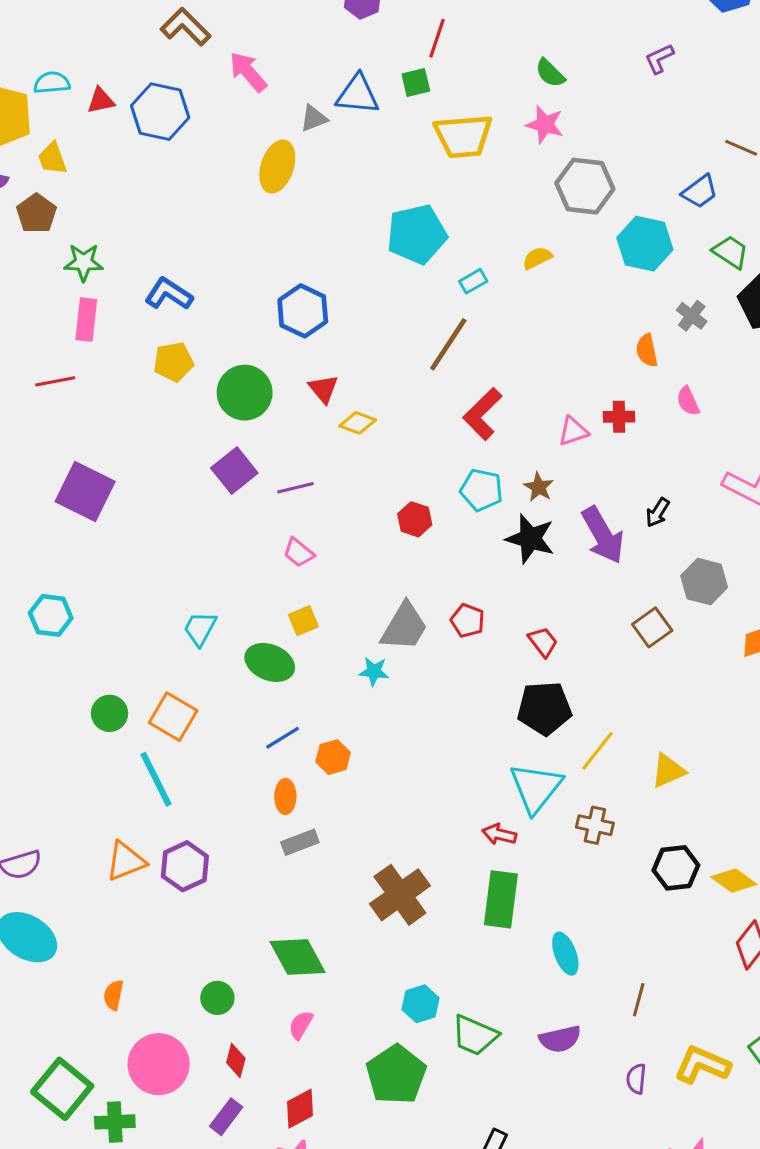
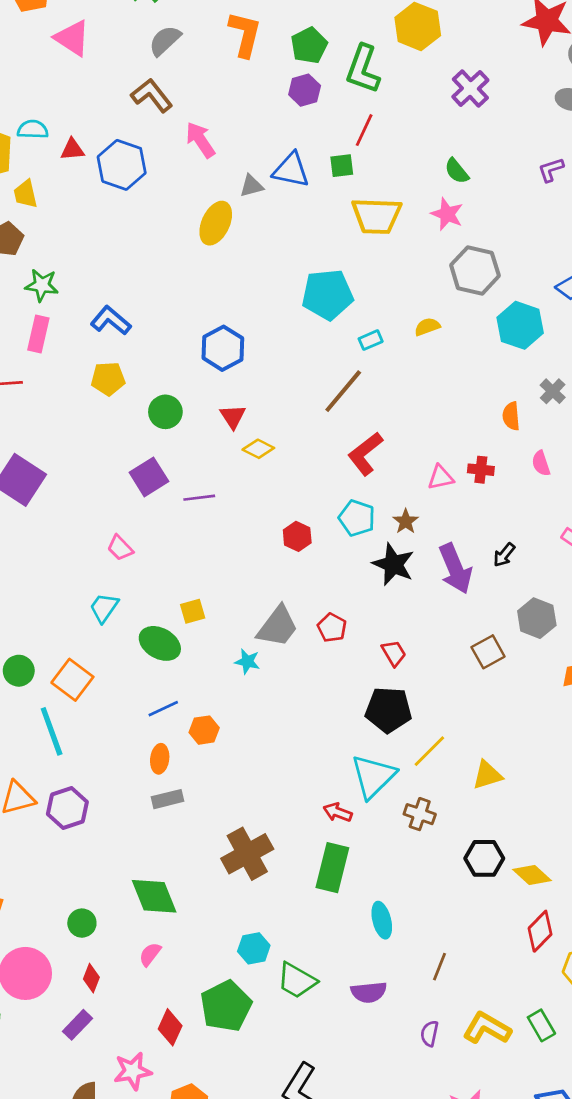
green circle: (245, 393) -> (165, 412), size x0.7
pink trapezoid: (299, 553) -> (120, 548), moved
red diamond: (300, 1109) -> (170, 1027), moved, turned -44

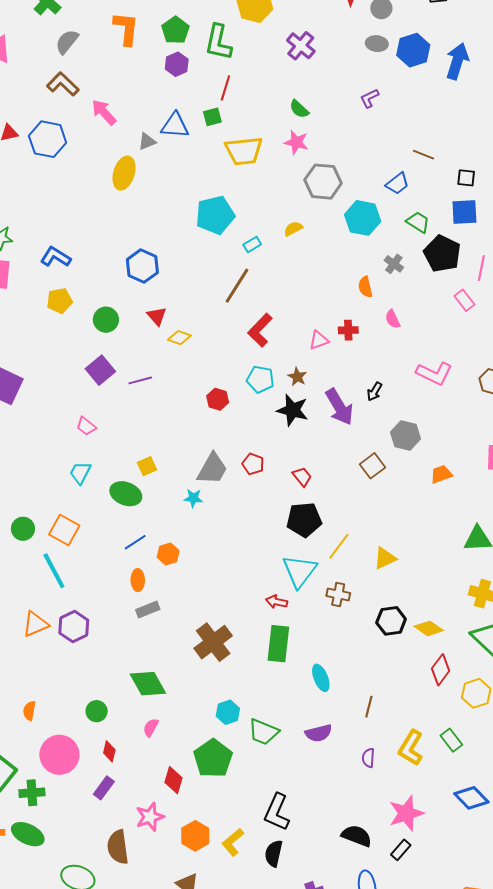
yellow L-shape: (487, 1028) -> (411, 748), turned -81

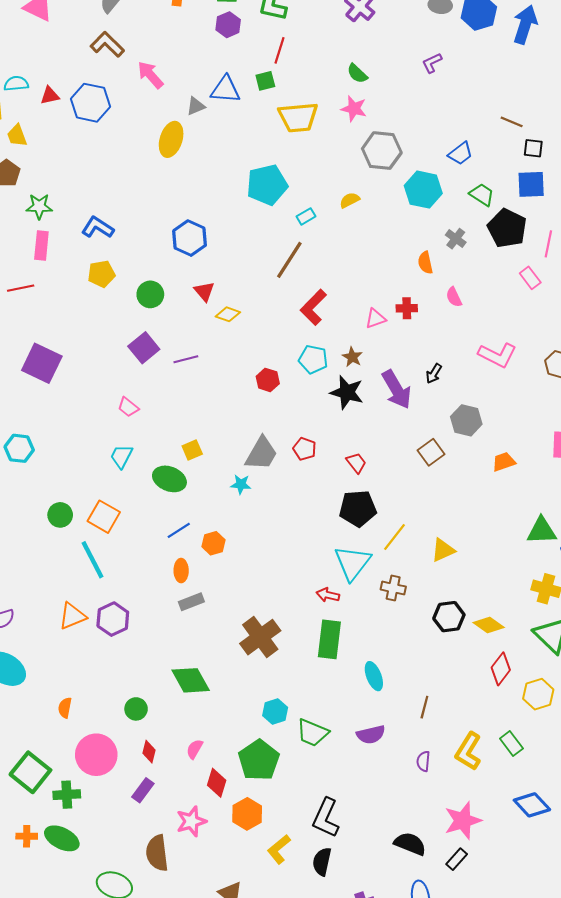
brown line: (423, 155) -> (512, 122), moved
pink semicircle: (151, 728) -> (195, 749), moved
orange hexagon: (195, 836) -> (247, 814), moved

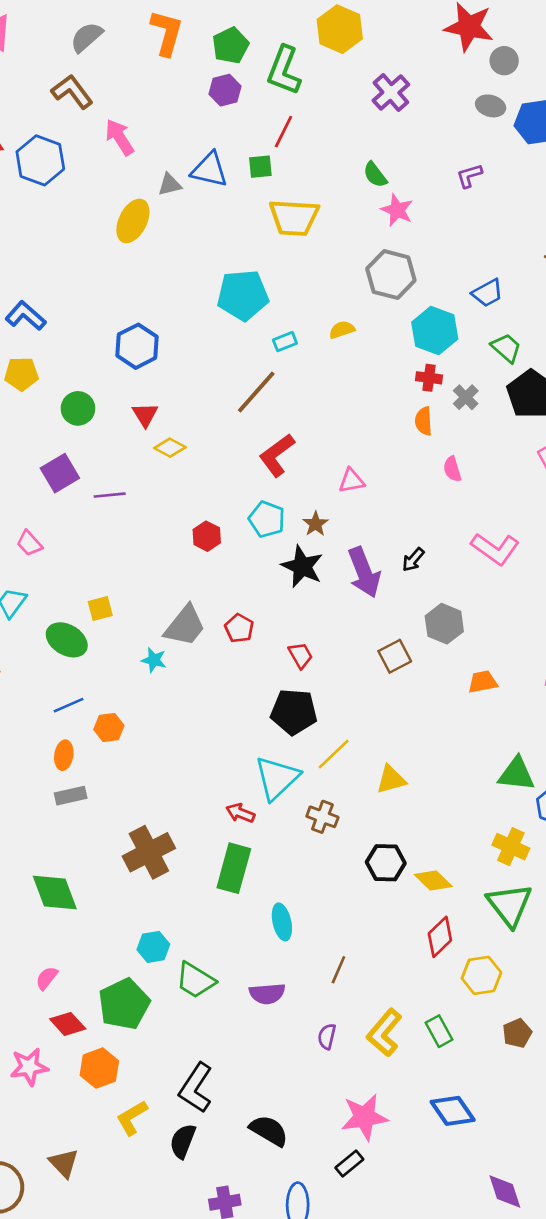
pink star: (354, 109) -> (397, 210), moved
red cross: (407, 308) -> (429, 378), moved
red diamond: (217, 783) -> (68, 1024), turned -68
black semicircle: (410, 844) -> (269, 1131), moved

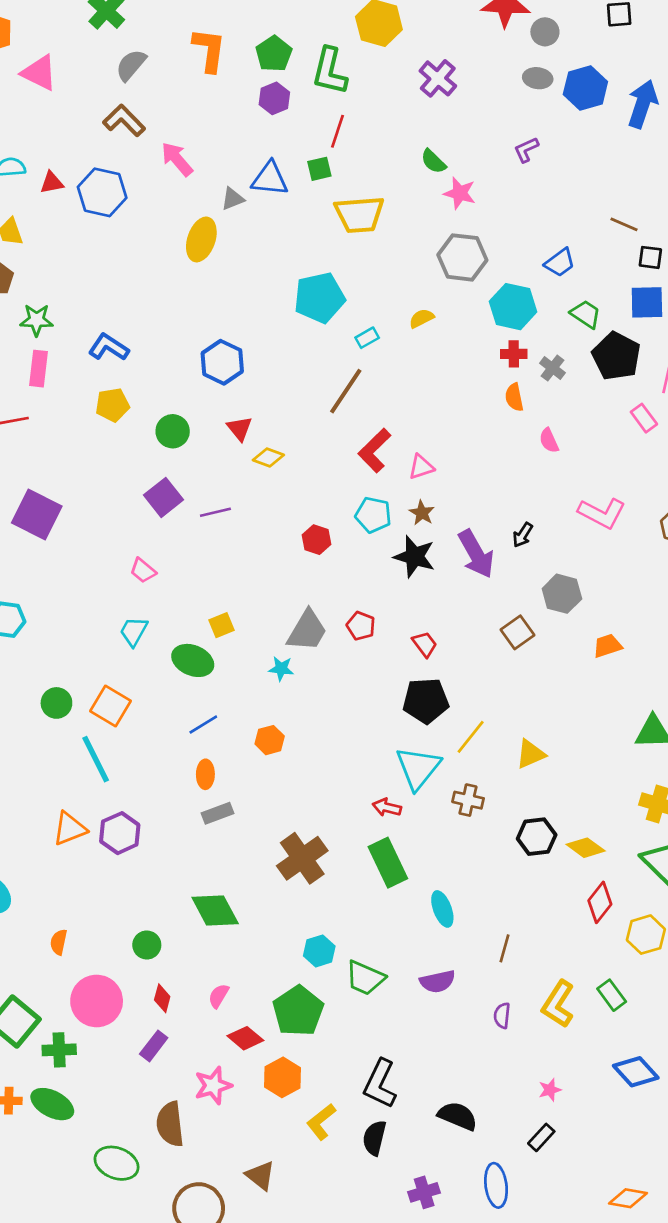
pink triangle: (351, 481) -> (421, 467), moved
orange hexagon: (109, 728) -> (270, 740), moved
green rectangle: (234, 868) -> (388, 863), turned -33
pink star: (364, 1117) -> (550, 1090), size x0.5

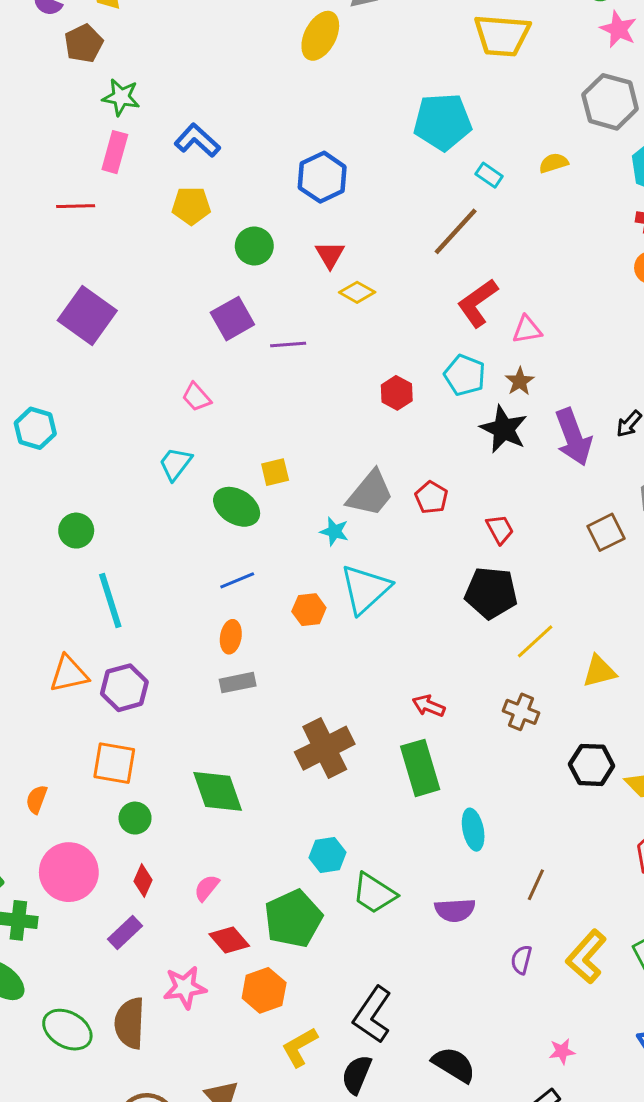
cyan rectangle: (367, 338) -> (489, 175), turned 55
orange square: (111, 706) -> (114, 763), moved, turned -30
cyan triangle: (418, 768) -> (365, 589), moved
green ellipse: (117, 1163) -> (67, 1030), moved

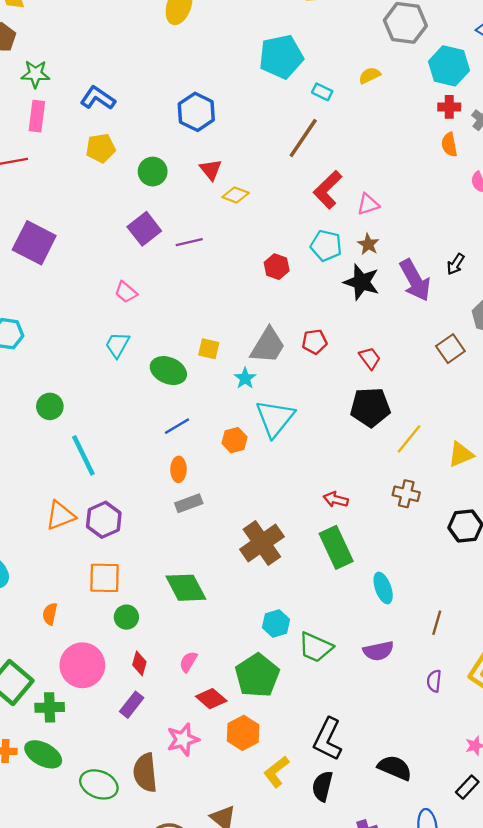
yellow square: (275, 472) -> (209, 349), moved, turned 35
red pentagon: (431, 497) -> (314, 342), turned -30
cyan star: (334, 531) -> (245, 378), turned 30

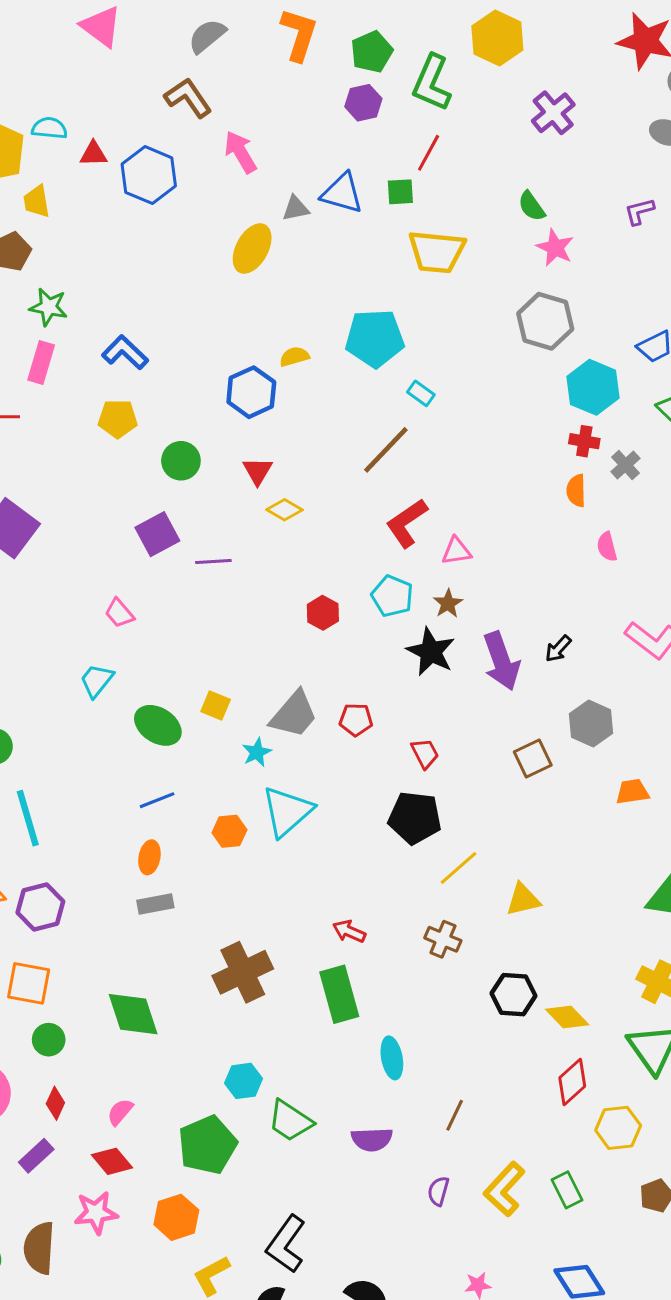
yellow semicircle: (370, 75) -> (294, 357), moved
red diamond: (211, 699) -> (112, 1161), moved

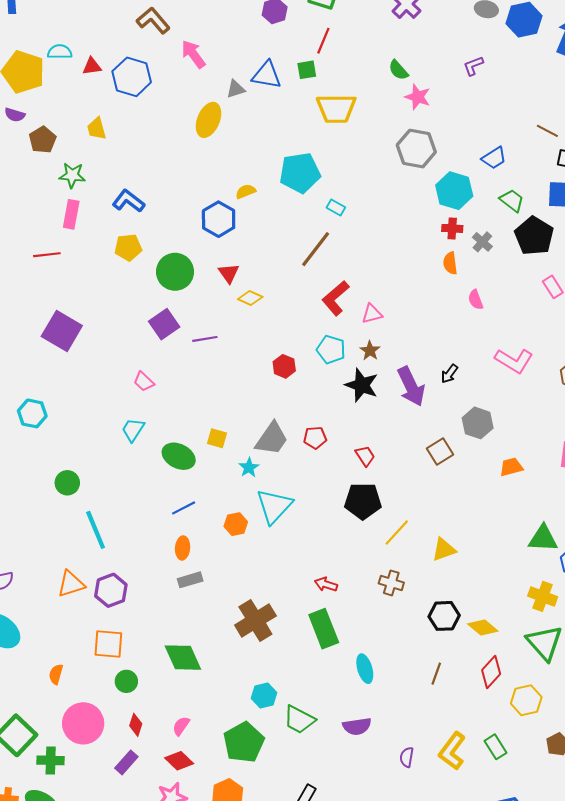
yellow trapezoid: (37, 201) -> (97, 129), moved
green circle: (181, 461) -> (175, 272), size x1.4
brown line: (455, 1115) -> (436, 674), moved

